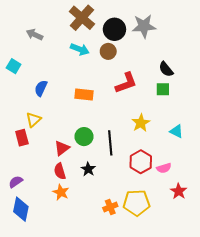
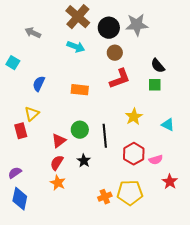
brown circle: (108, 51) -> (115, 53), moved
red semicircle: (60, 171) -> (57, 163), turned 49

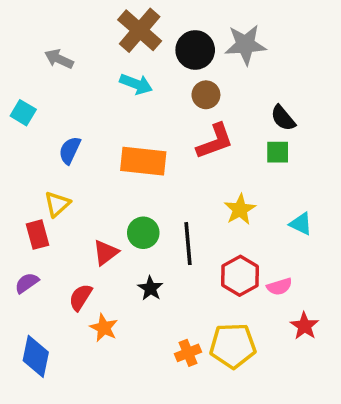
orange rectangle: (80, 90) -> (143, 161), size x1.4
red semicircle: (57, 163) -> (81, 297), moved
purple semicircle: (15, 173) -> (27, 283), moved

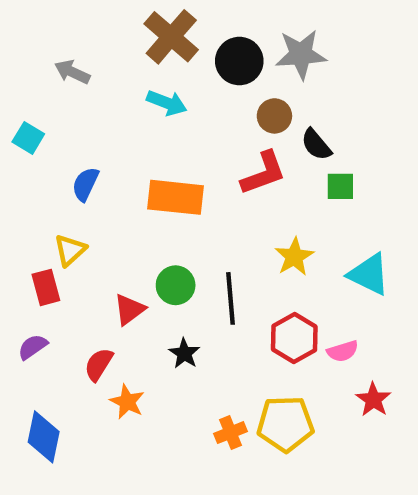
brown circle: (206, 95) -> (274, 116), moved
black semicircle: (283, 118) -> (316, 145), moved
cyan triangle: (301, 224) -> (369, 274), size x1.5

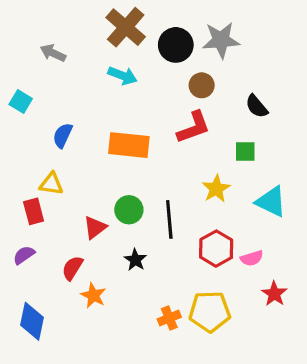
black semicircle: (316, 145) -> (257, 106), moved
green square: (340, 186) -> (245, 152), moved
yellow triangle: (70, 250) -> (51, 184), turned 50

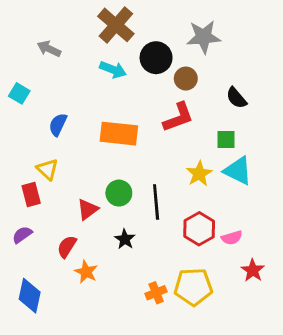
black circle: (176, 45) -> (156, 58), moved
yellow triangle: (51, 184) -> (47, 169), turned 35
cyan triangle: (271, 202) -> (238, 171), moved

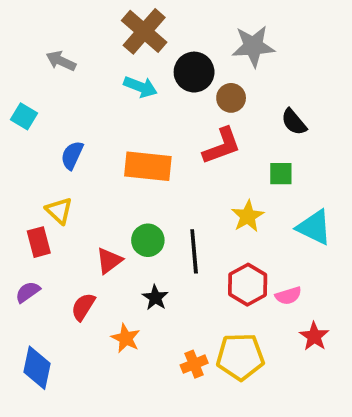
cyan triangle: (238, 171) -> (314, 227), moved
orange star: (86, 272) -> (126, 338), moved

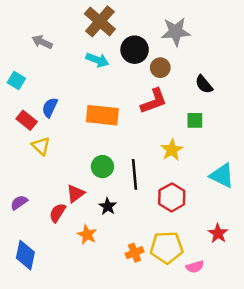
cyan triangle: (314, 227) -> (222, 176), moved
red rectangle: (39, 242) -> (27, 120), moved, turned -36
red triangle: (109, 261) -> (75, 194), moved
pink semicircle: (288, 296) -> (195, 267), moved

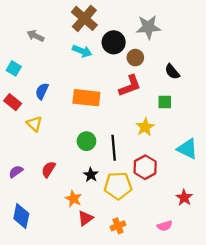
red rectangle: (27, 120) -> (13, 102), moved
red triangle: (75, 194) -> (85, 218), moved
red semicircle: (57, 213) -> (48, 169), moved
yellow pentagon: (167, 247) -> (118, 186), moved
orange cross: (135, 253) -> (118, 226), moved

